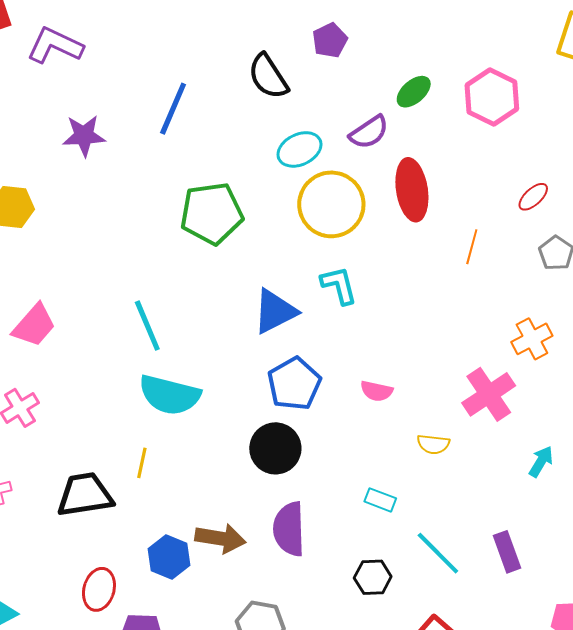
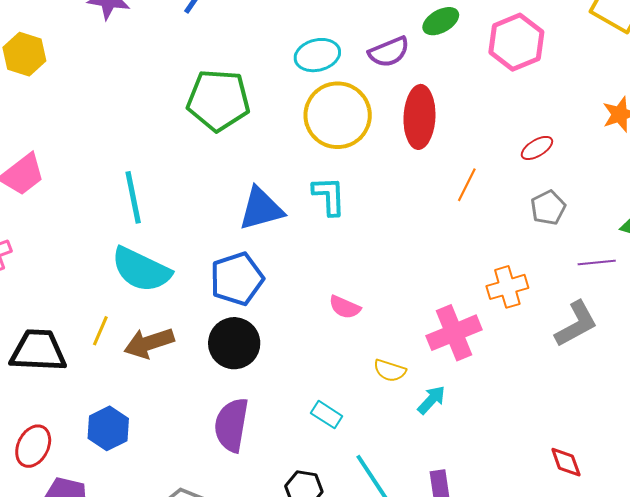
blue pentagon: (294, 384) -> (237, 279), moved
cyan arrow: (541, 462) -> (431, 400), moved
brown arrow: (220, 538) -> (149, 343), moved, turned 141

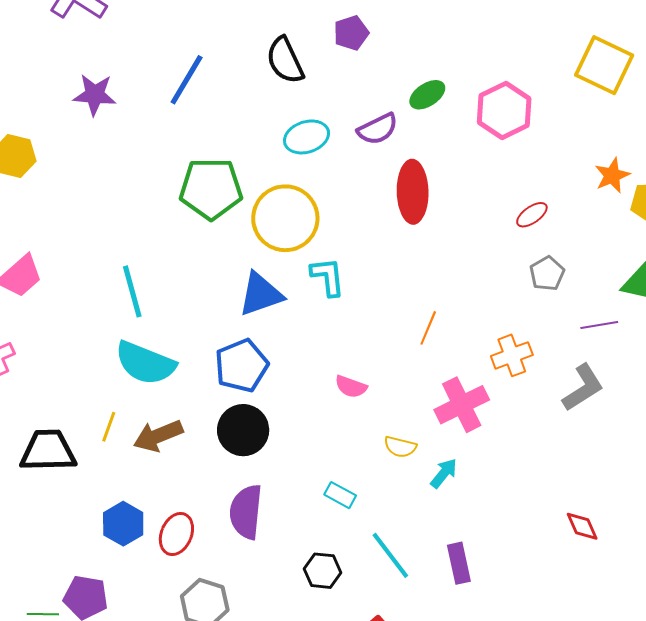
yellow circle: (338, 115) -> (285, 218), moved
orange line: (467, 185) -> (428, 328), moved
red ellipse: (33, 446) -> (176, 534), moved

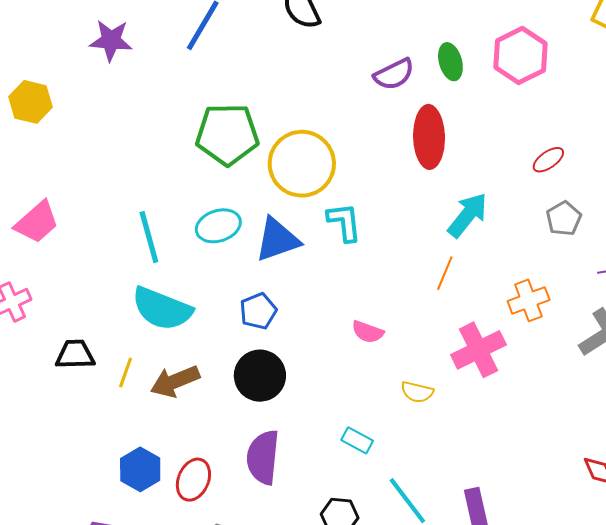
green ellipse: (427, 95) -> (450, 62), moved, turned -72
cyan ellipse: (307, 137) -> (218, 226), moved
blue pentagon: (241, 366) -> (258, 311), size x0.7
black trapezoid: (48, 451) -> (75, 354), moved, size x0.7
cyan arrow: (444, 473) -> (468, 215), moved, size x1.5

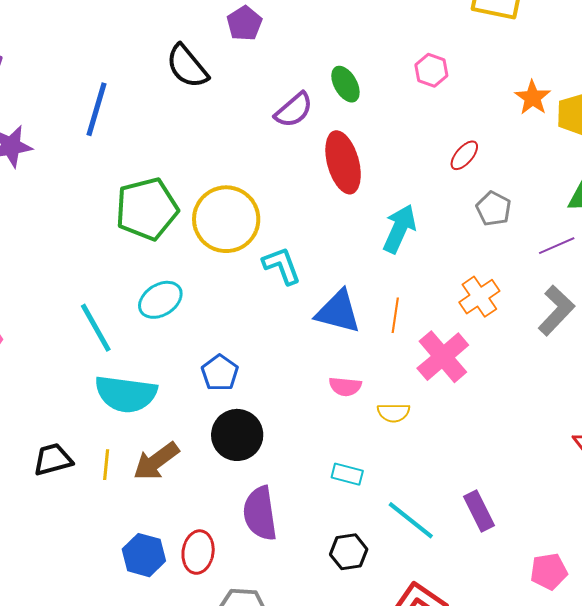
pink hexagon: (520, 55) -> (431, 70), moved, size x0.6
blue triangle: (277, 240) -> (338, 312), moved, turned 48
orange line: (445, 273) -> (395, 315), moved
pink semicircle: (368, 332) -> (345, 386), moved

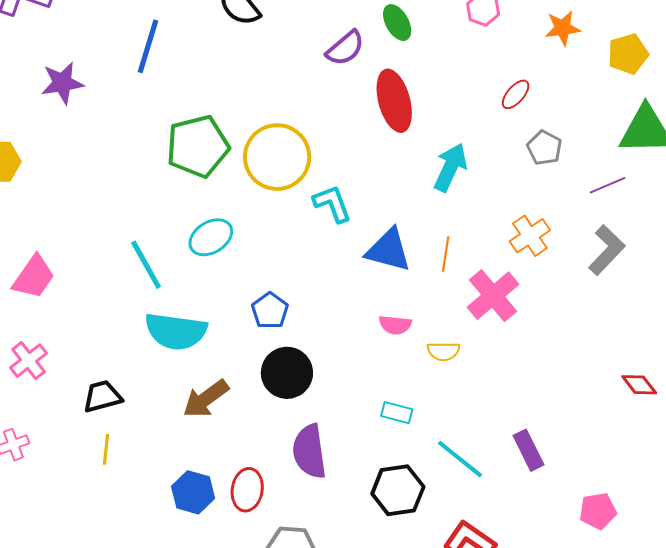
orange star: (533, 98) -> (563, 28), moved, turned 30
yellow line: (106, 465) -> (106, 449), moved
black hexagon: (349, 552) -> (398, 490), size x1.4

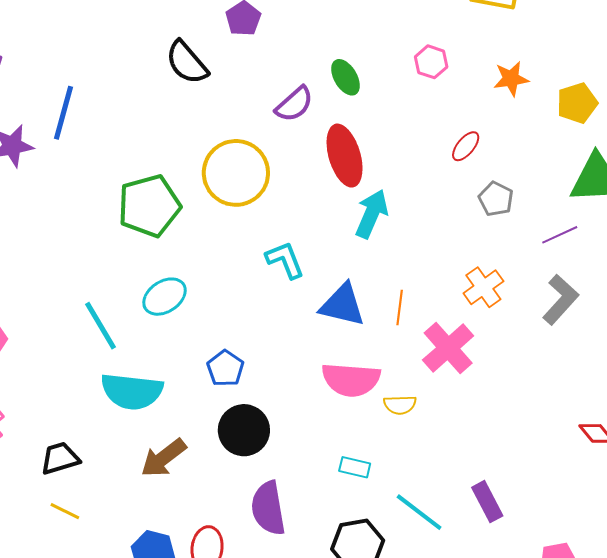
blue line: (148, 46) -> (63, 113), moved
yellow circle: (277, 157) -> (236, 173), moved
cyan arrow: (450, 167) -> (372, 214), moved
pink semicircle: (395, 325) -> (351, 380), size x1.8
yellow line: (106, 449) -> (65, 511), turned -68

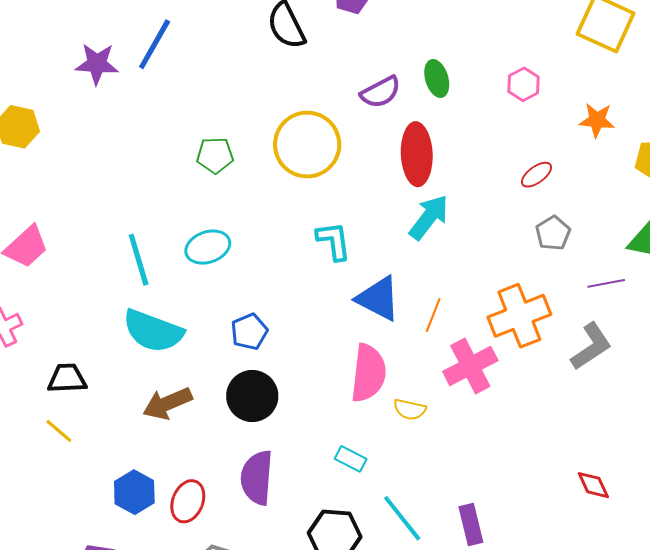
green pentagon: (149, 206) -> (215, 155), size x0.6
orange cross: (483, 287) -> (519, 316), size x1.5
pink semicircle: (351, 380) -> (368, 373), turned -102

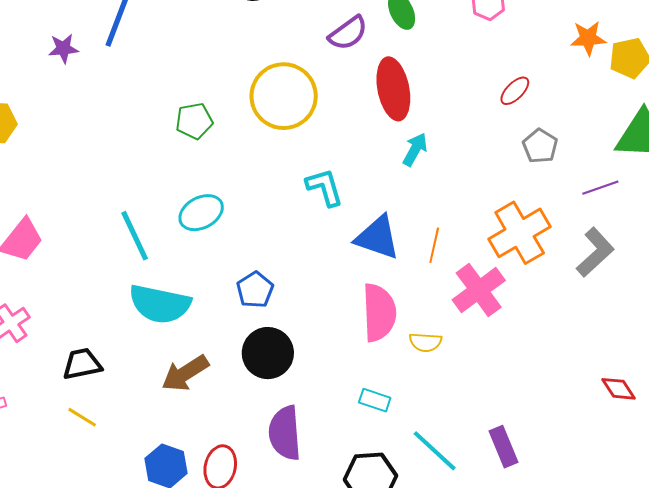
purple star: (97, 64) -> (63, 48), size x0.7
orange star: (597, 120) -> (588, 38), moved
cyan arrow: (429, 217) -> (415, 149), size x0.7

